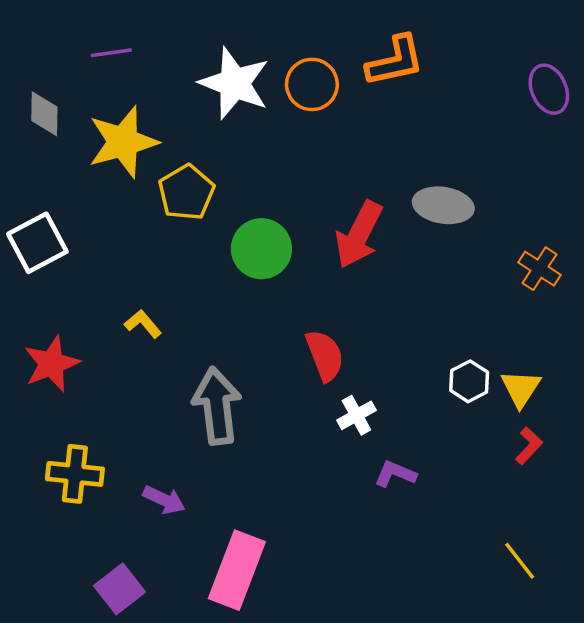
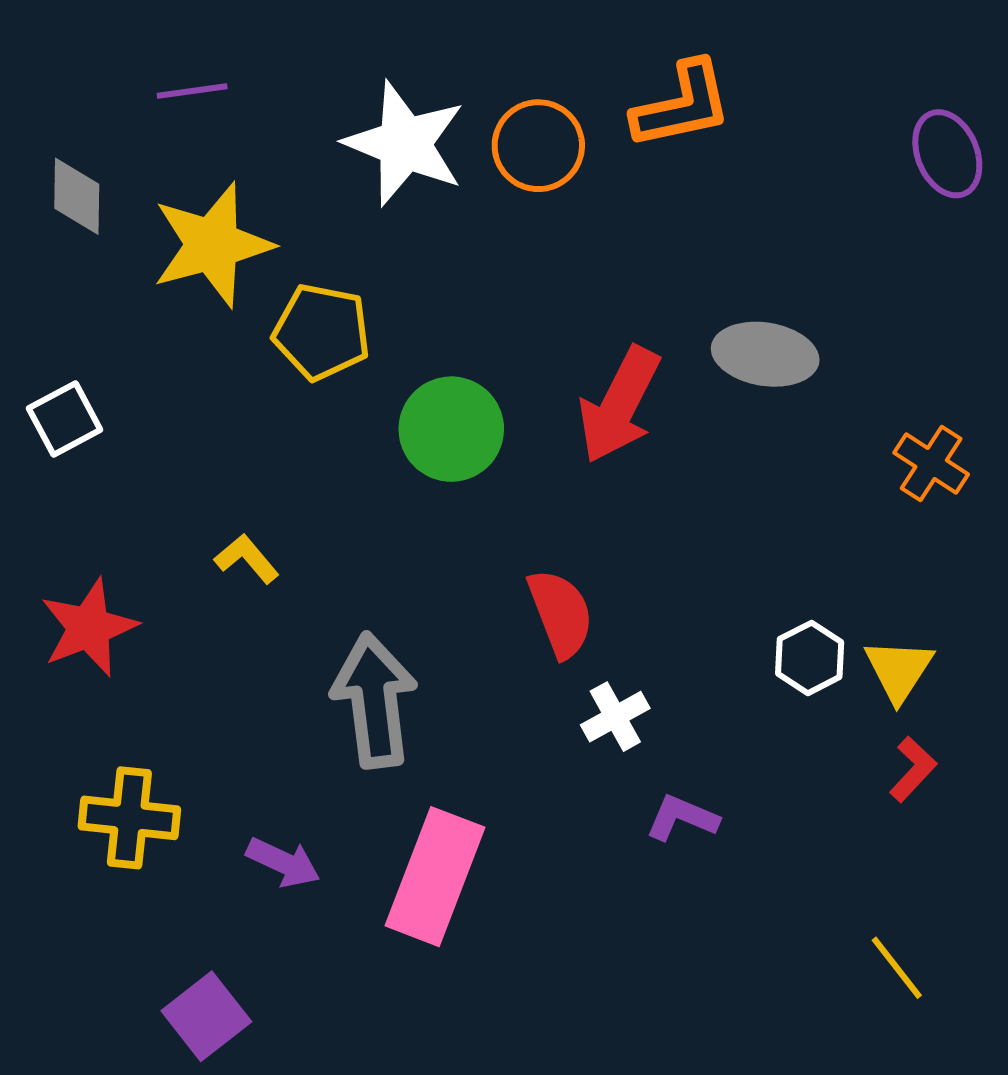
yellow pentagon: (186, 192) -> (322, 332), turned -30
white square: (37, 243) -> (65, 419), size x0.7
pink rectangle: (237, 570) -> (435, 877), moved

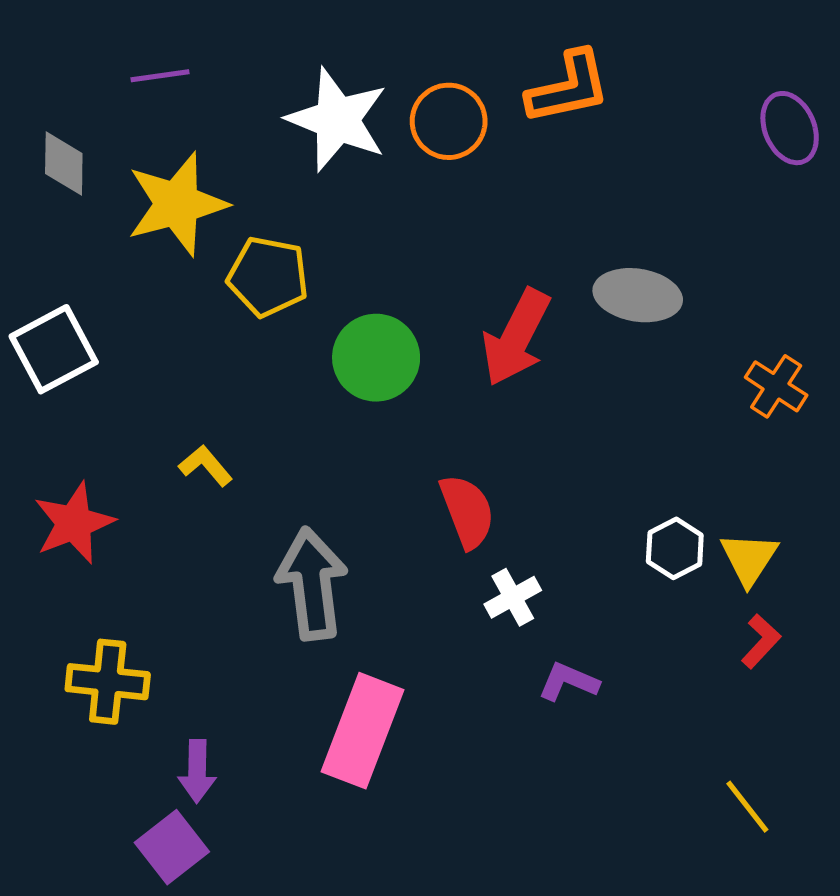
white square: (65, 419) -> (54, 349), size x1.4
purple arrow: (283, 862) -> (197, 771), moved, turned 66

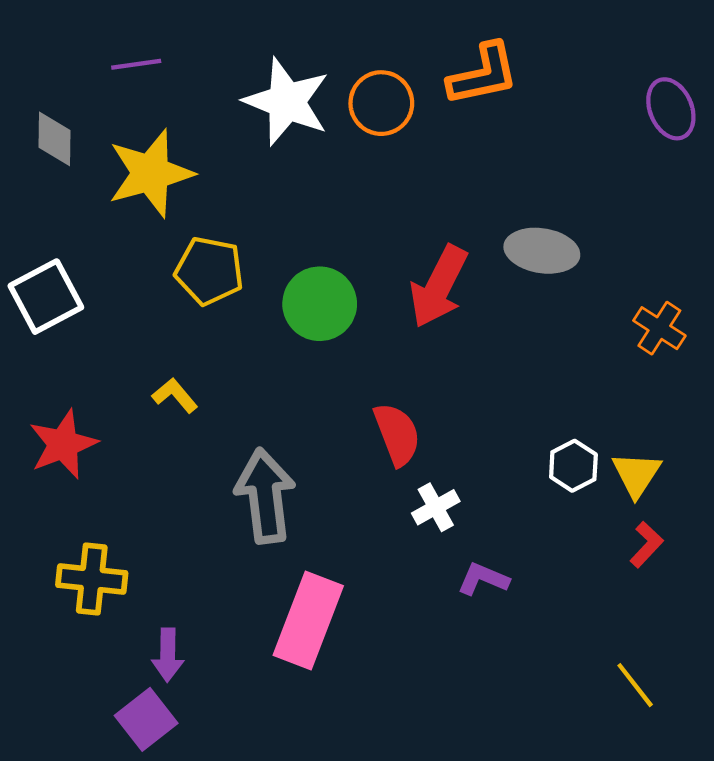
yellow pentagon: (268, 277) -> (209, 271), moved

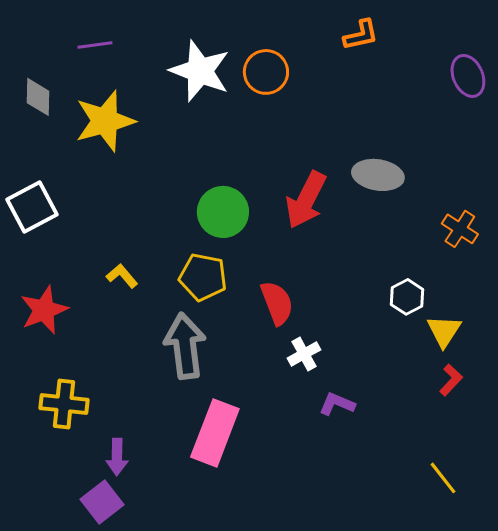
orange L-shape: (483, 74) -> (361, 35), moved, size x0.7
yellow pentagon: (209, 271) -> (203, 277), moved
white hexagon: (573, 466) -> (407, 297), moved

